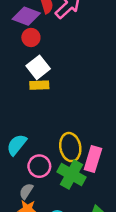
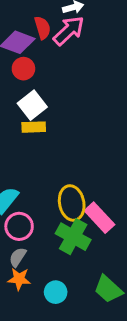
pink rectangle: (93, 159) -> (99, 218), turned -60
pink circle: (39, 166) -> (19, 226), moved

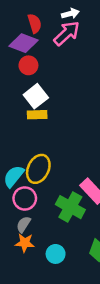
red semicircle: (42, 28) -> (35, 23), moved
yellow ellipse: (72, 203) -> (38, 169), moved, turned 36

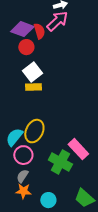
red semicircle: (35, 23) -> (39, 31), moved

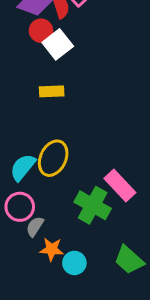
white square: (32, 72) -> (58, 44), moved
pink circle: (23, 155) -> (20, 207), moved
orange star: (23, 191) -> (52, 249), moved

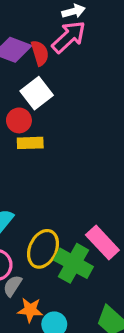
red circle: (41, 31) -> (19, 120), moved
yellow ellipse: (53, 158) -> (43, 249), moved

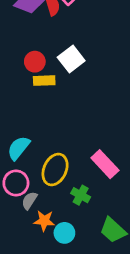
white square: (37, 93) -> (71, 59), moved
green cross: (74, 263) -> (81, 195), moved, size x0.6

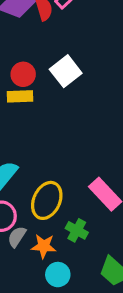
yellow rectangle: (44, 81) -> (20, 96), moved
orange star: (44, 221) -> (44, 246), moved

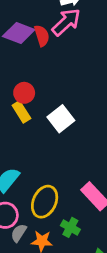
white square: (66, 71) -> (61, 119), moved
yellow rectangle: (20, 96) -> (21, 112), turned 60

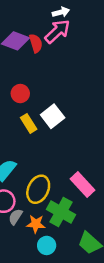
yellow rectangle: (21, 112) -> (29, 123), moved
green cross: (70, 227) -> (61, 212), size x1.6

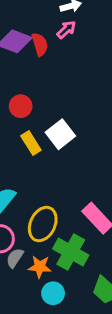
pink arrow: (57, 31) -> (66, 30), size x0.6

